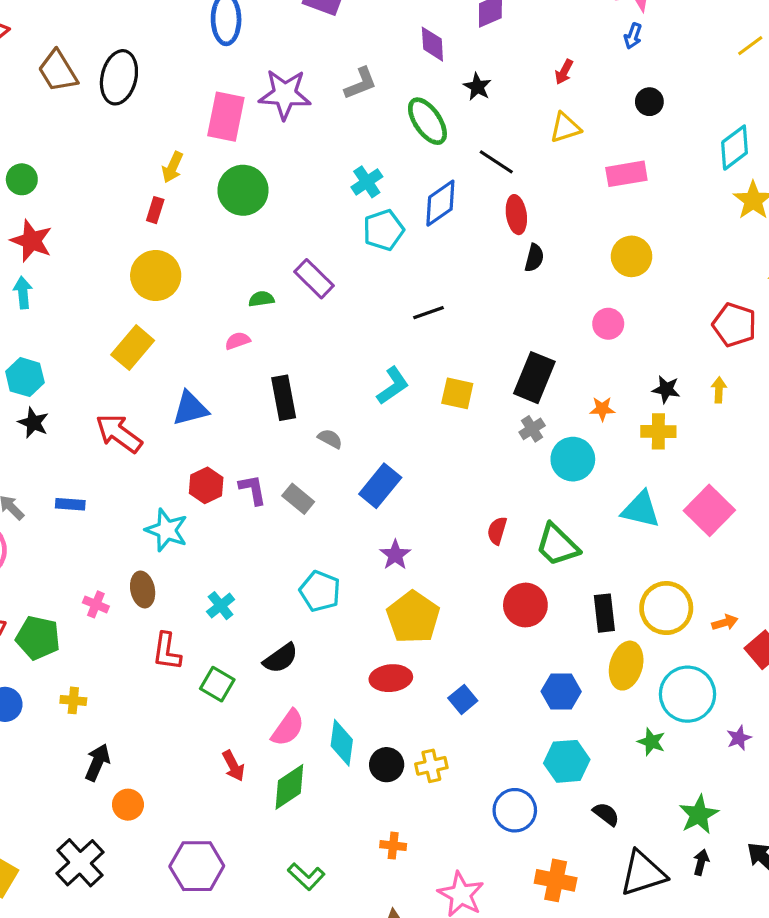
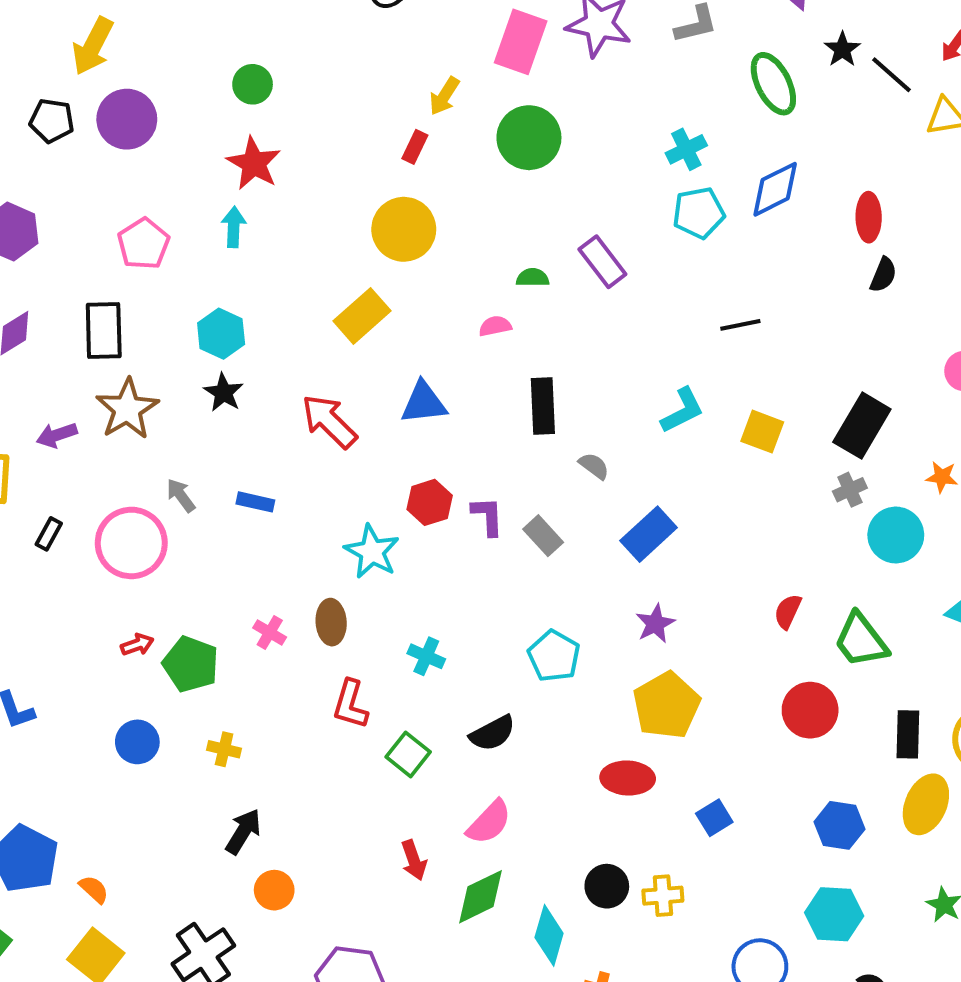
black line: (496, 162) -> (891, 75), moved
cyan cross: (221, 606) -> (426, 656), turned -36
cyan diamond: (342, 743) -> (549, 935), moved

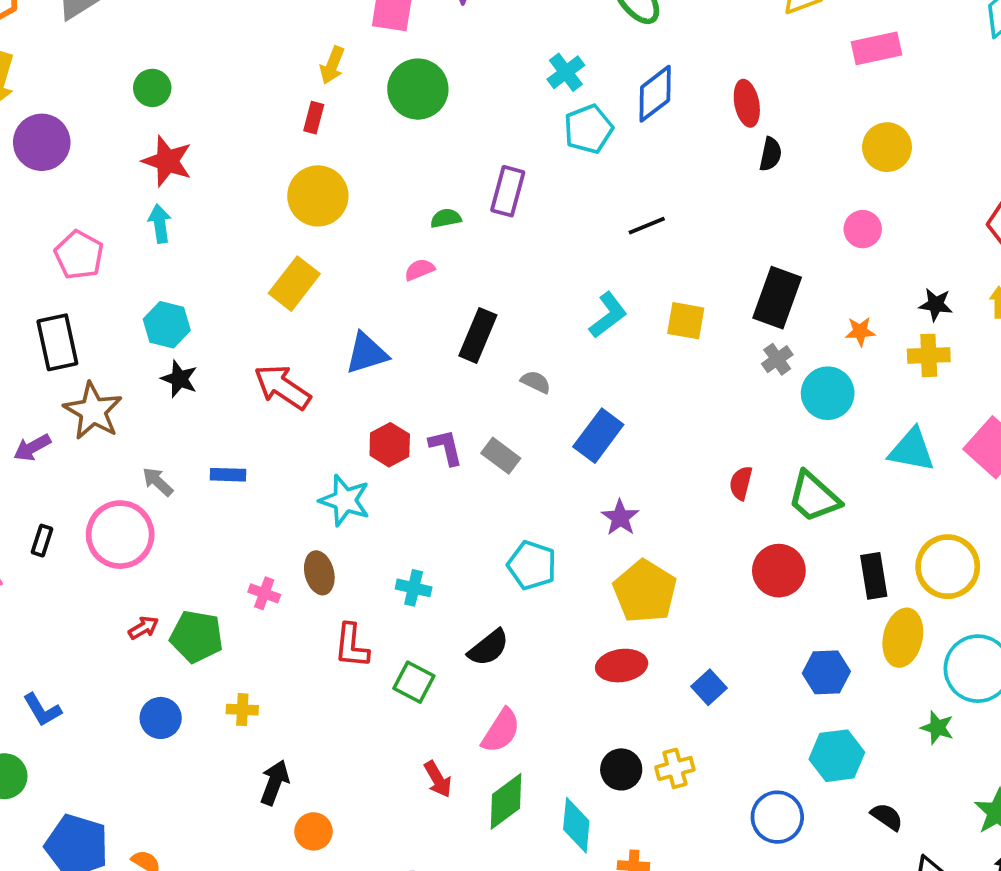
purple rectangle: (602, 262) -> (508, 191), turned 63
black rectangle: (543, 406) -> (478, 335), turned 36

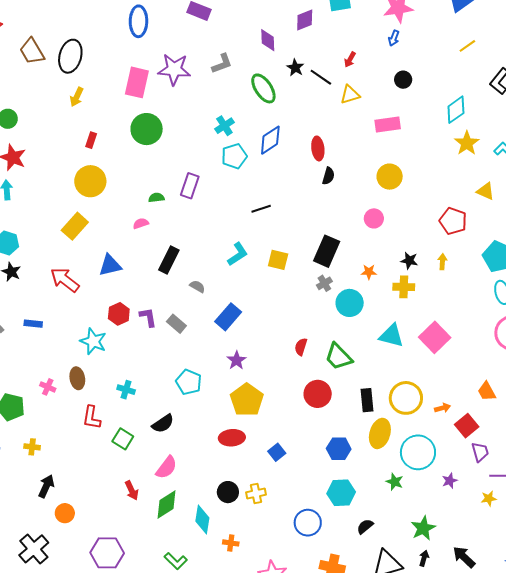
yellow arrow: (332, 65) -> (77, 97), moved
black semicircle: (887, 817) -> (365, 526), turned -78

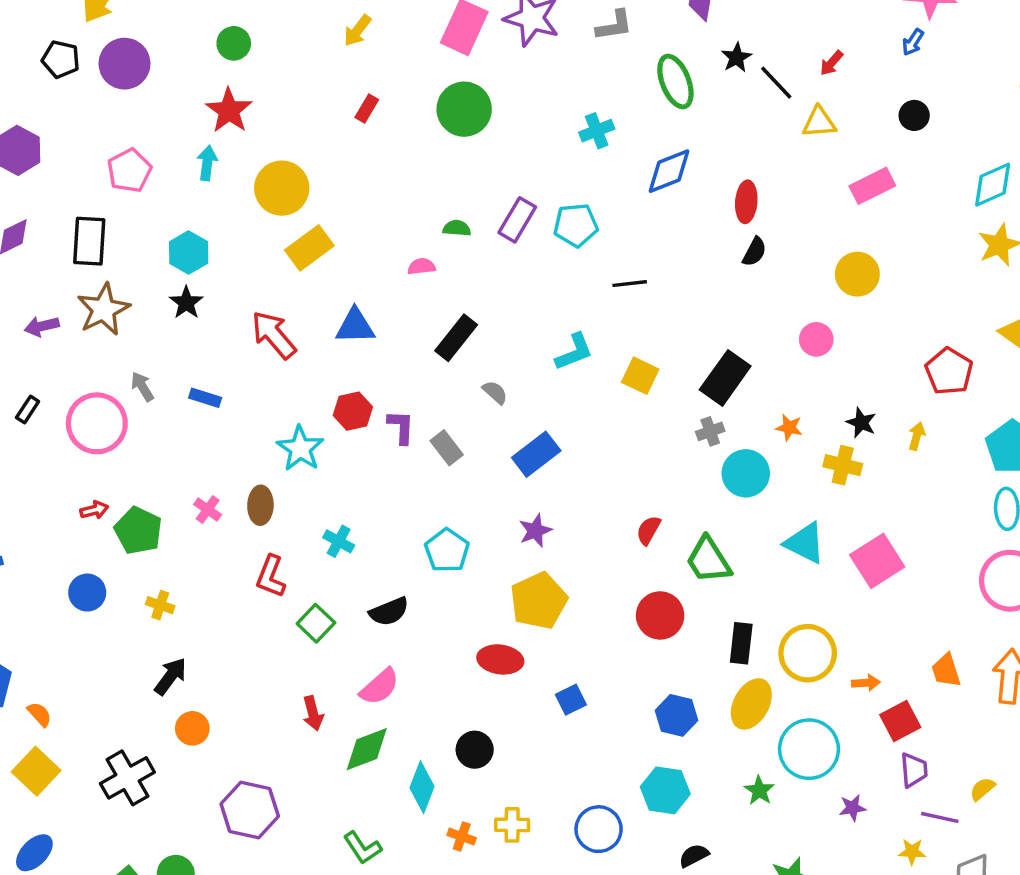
pink rectangle: (388, 125) -> (872, 186), turned -30
cyan pentagon: (234, 156) -> (576, 225), moved
yellow circle: (90, 181) -> (282, 188), moved
yellow cross: (256, 493) -> (512, 825), moved

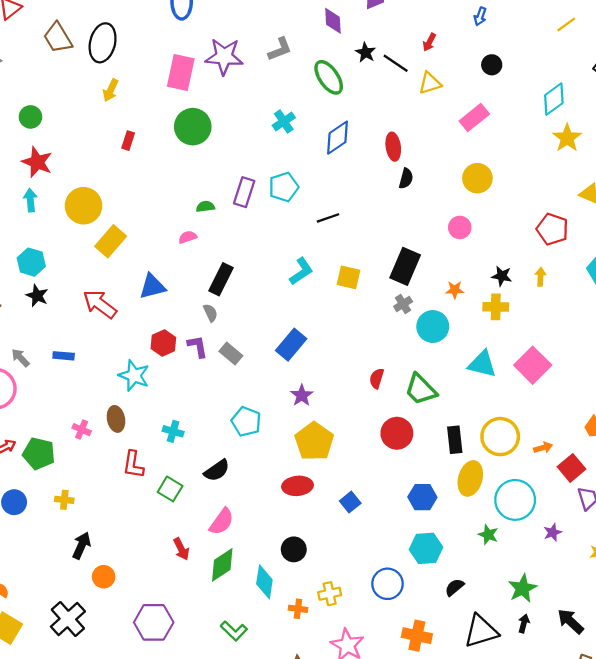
gray semicircle: (495, 392) -> (210, 313), moved, turned 36

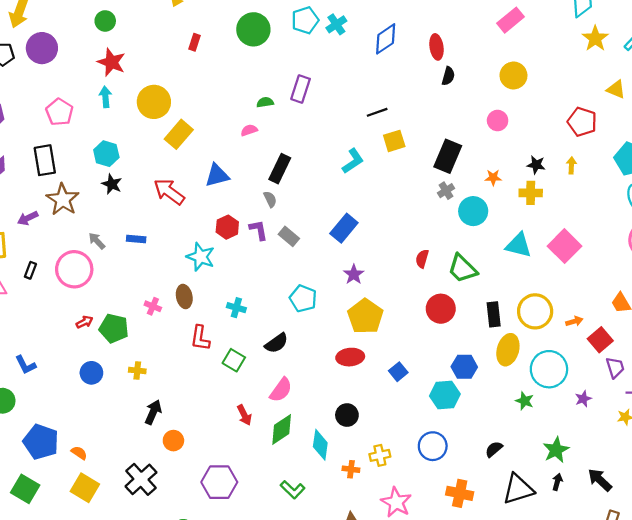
cyan pentagon: (284, 187) -> (305, 20), moved
yellow square: (349, 277) -> (394, 141), moved, turned -30
cyan hexagon: (426, 548) -> (445, 395), moved

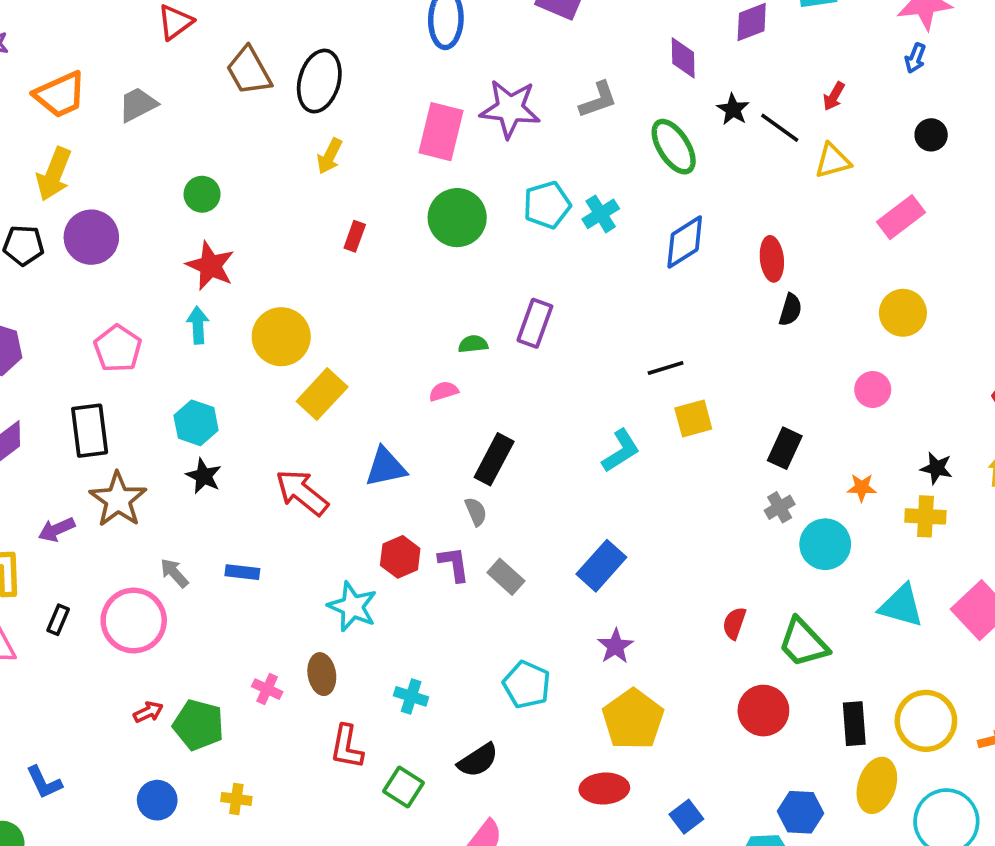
black rectangle: (448, 156) -> (785, 448), size x0.7

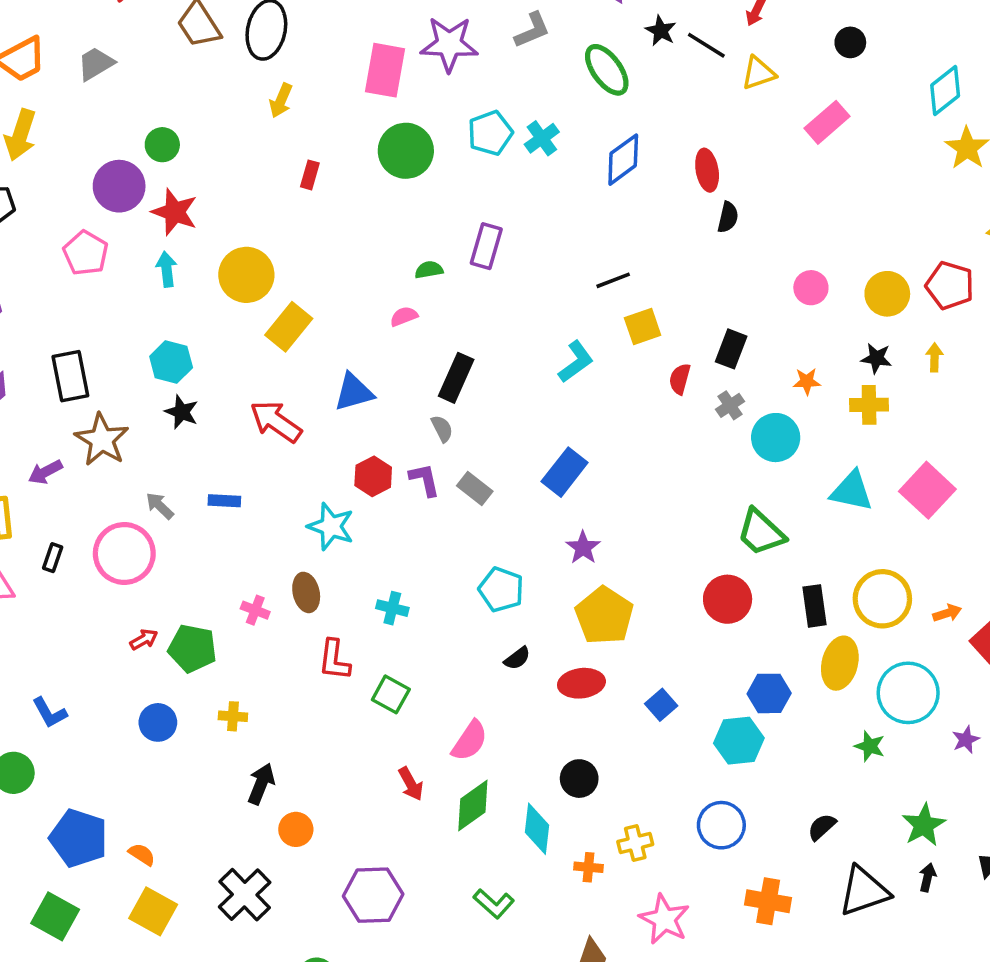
purple circle: (91, 237) -> (119, 186), moved
yellow circle: (903, 313) -> (887, 294), moved
pink pentagon: (118, 349) -> (86, 253), moved
red semicircle: (734, 623) -> (680, 379), moved
black semicircle: (478, 760) -> (517, 658), moved, size x0.7

